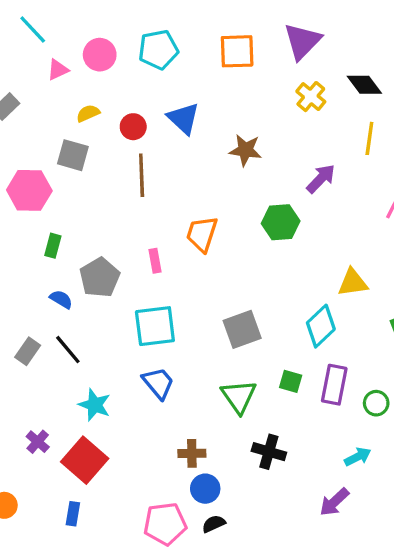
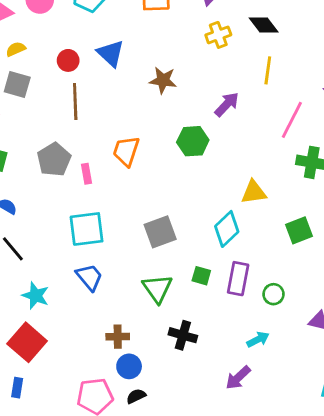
yellow cross: (311, 97) -> (218, 35), turned 30
yellow semicircle: (88, 113) -> (16, 49), moved
gray pentagon: (100, 277) -> (54, 160), moved

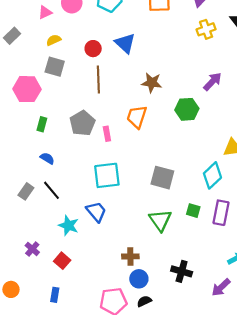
brown star: (163, 80) -> (152, 83), moved
gray square: (160, 232) -> (162, 178), turned 35
blue trapezoid: (89, 277) -> (96, 212), moved
black cross: (183, 335) -> (182, 271), moved
red square: (27, 342) -> (62, 261), size x0.6

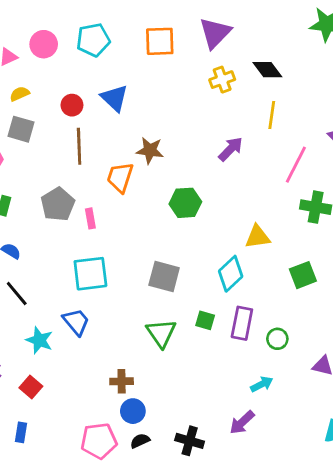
green hexagon: (187, 109) -> (185, 203), moved
orange trapezoid: (137, 117) -> (120, 177), moved
black cross: (182, 271) -> (190, 441), moved

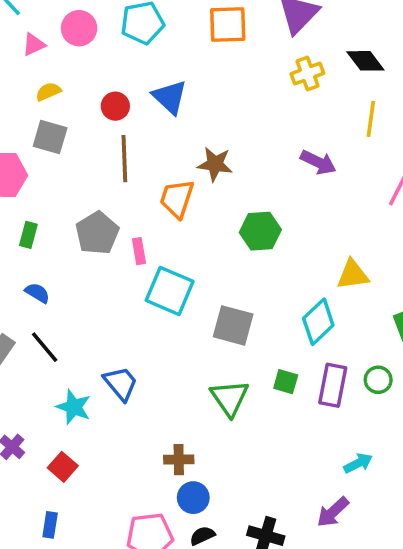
purple arrow: (231, 149) -> (318, 162), turned 72
cyan square: (90, 274) -> (170, 291), moved, turned 30
green circle: (277, 339) -> (378, 380), moved

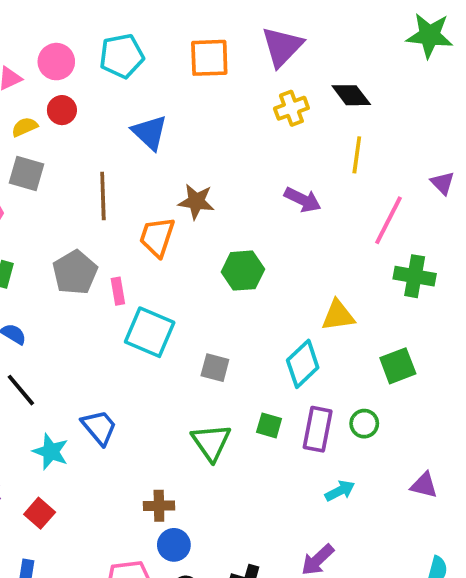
red circle: (115, 106) -> (62, 110), moved
gray square: (233, 325) -> (215, 368), size x0.7
cyan arrow: (358, 463) -> (340, 491), moved

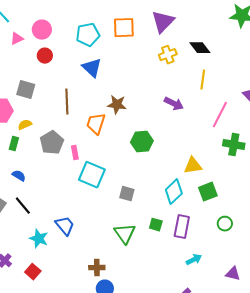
cyan pentagon: (122, 56) -> (88, 35), moved
yellow semicircle: (25, 127) -> (25, 125), moved
green square: (398, 366) -> (208, 192), moved
green circle: (364, 424) -> (225, 224), moved
purple triangle: (424, 485) -> (233, 274), moved

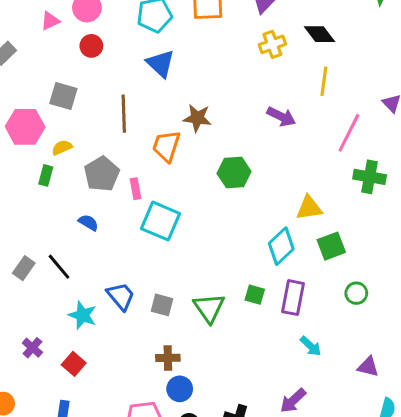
blue semicircle: (19, 176) -> (88, 223), moved
gray square: (127, 194) -> (162, 305), moved
cyan arrow: (194, 260) -> (311, 346), turned 70

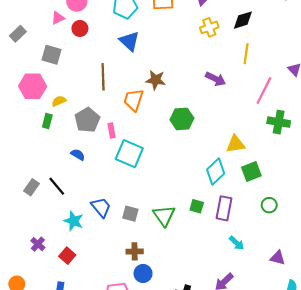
pink triangle: (50, 21) -> (58, 18), moved
black diamond: (319, 34) -> (243, 20), turned -70
gray square: (63, 96) -> (52, 55), moved

